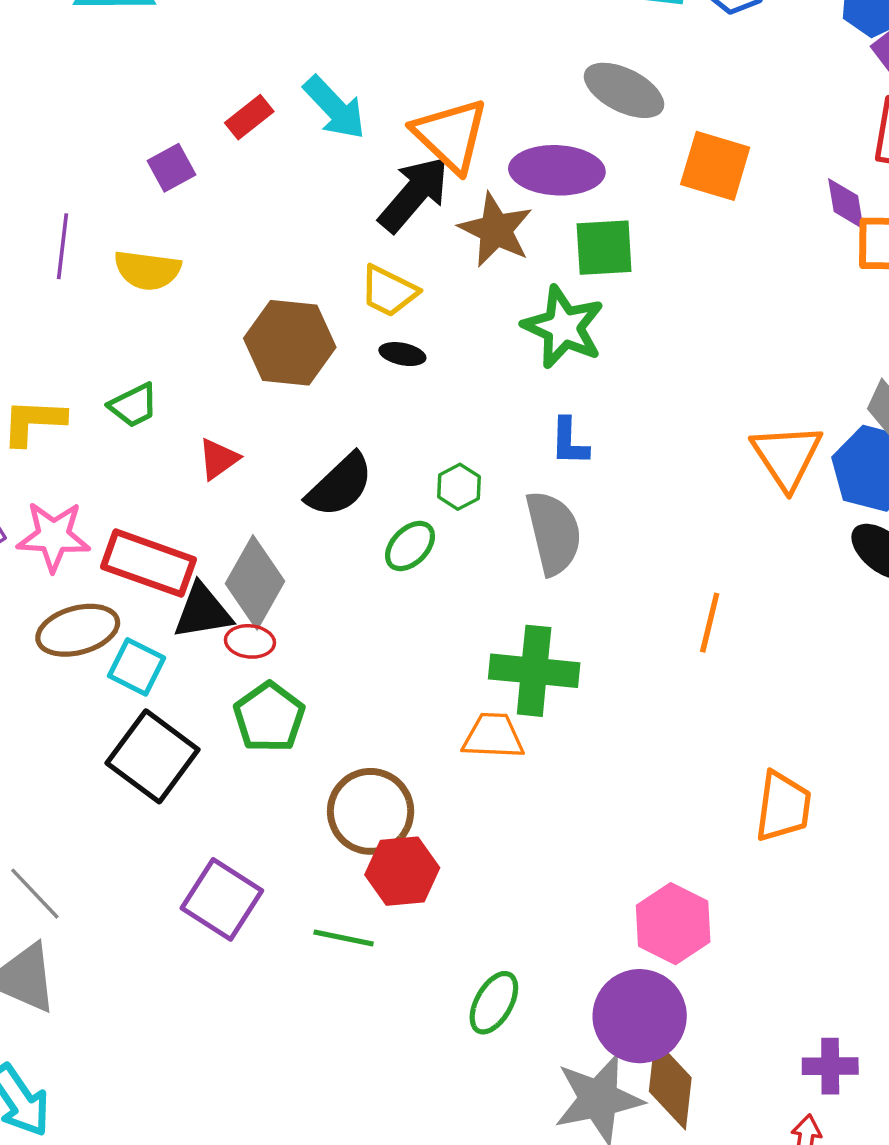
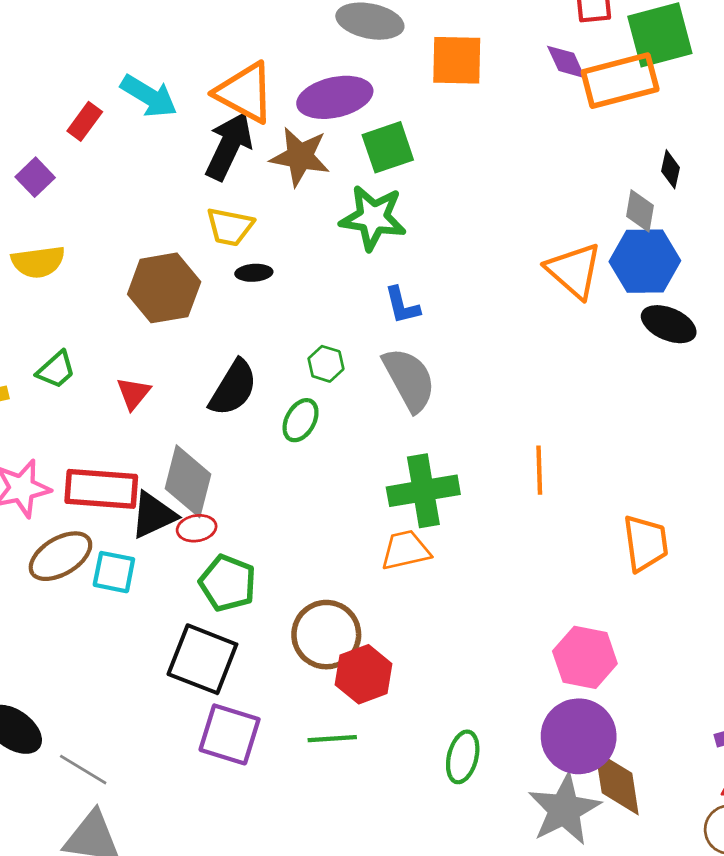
orange line: (710, 623) -> (539, 470), moved
black square: (153, 756) -> (202, 659), moved

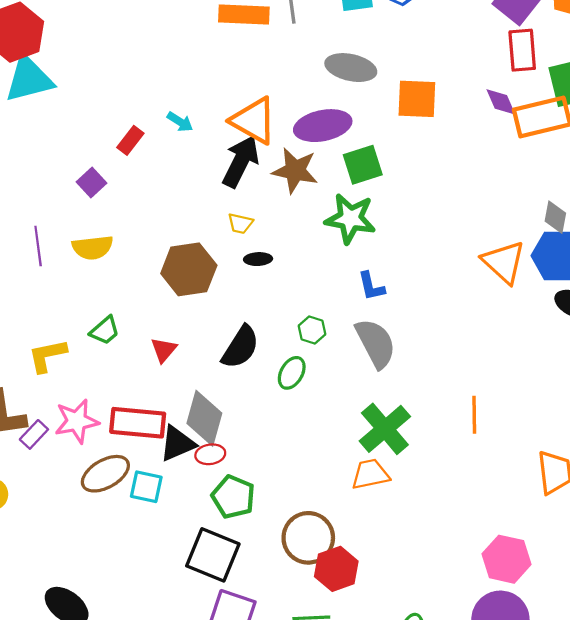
cyan arrow: (149, 96) -> (180, 122), size x0.6
yellow trapezoid: (230, 227) -> (240, 223), size x0.7
green cross: (423, 491) -> (385, 429), turned -32

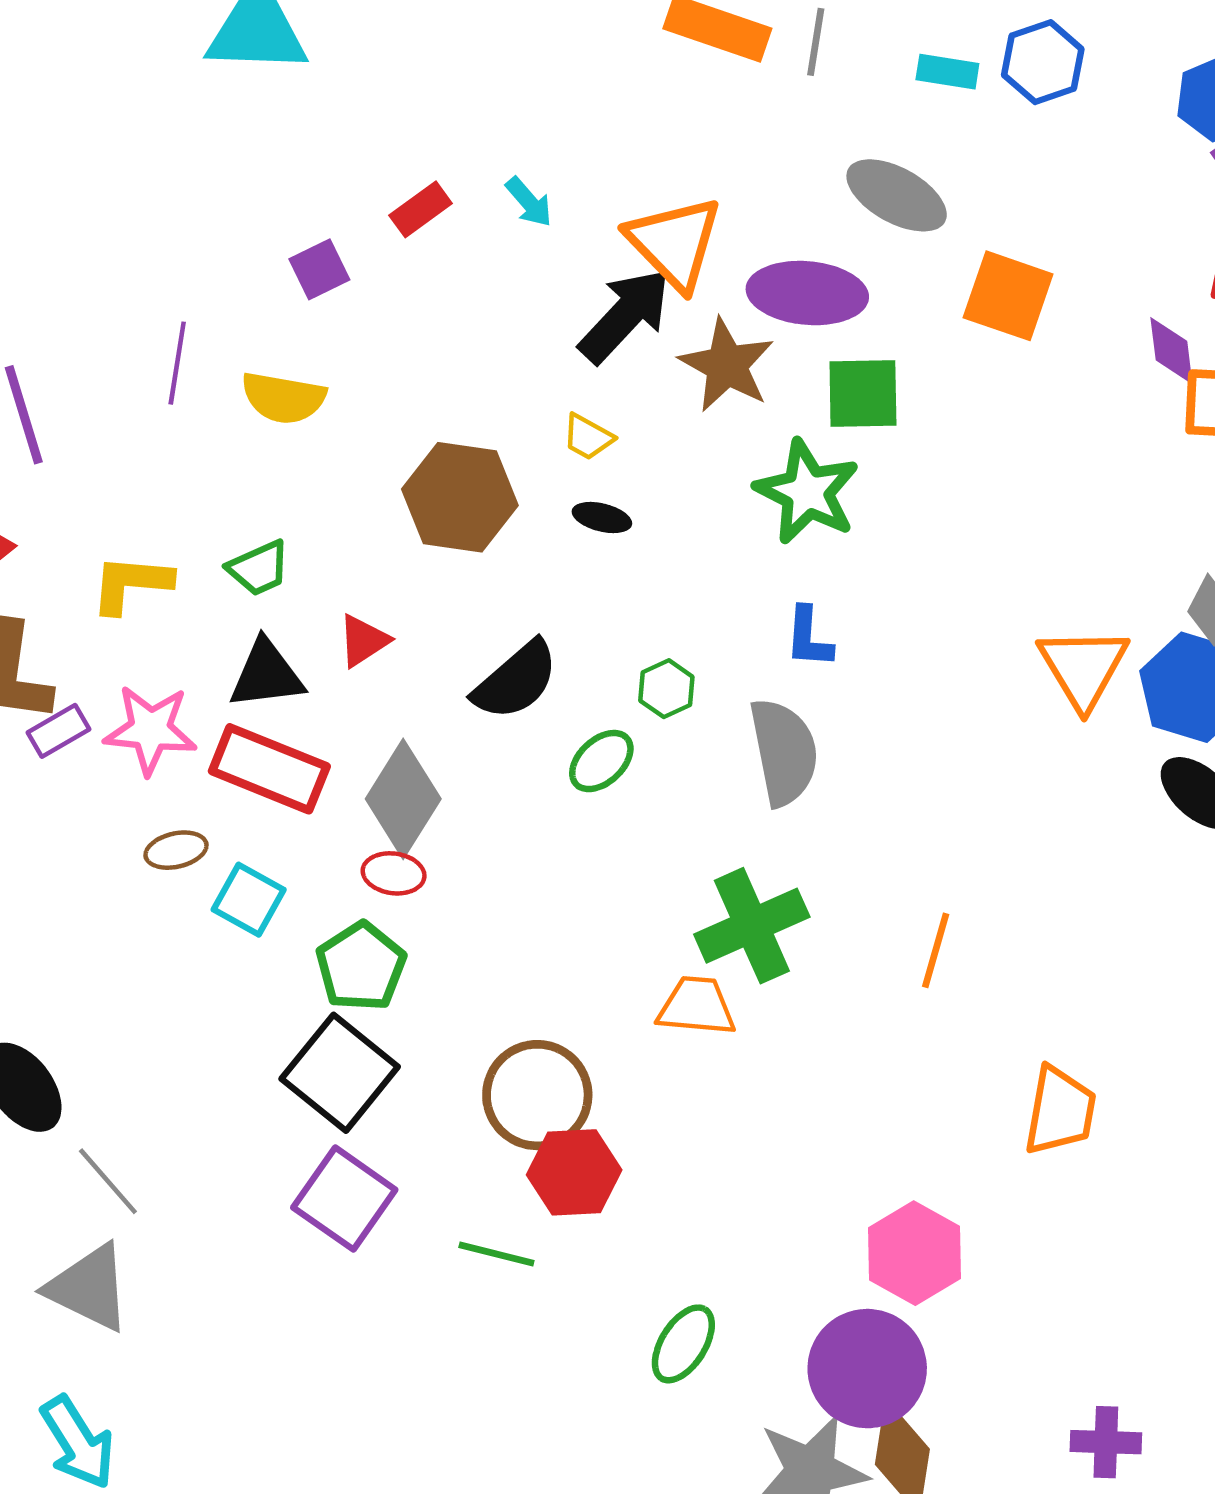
black triangle: (177, 444) -> (266, 674), moved
brown ellipse: (105, 474) -> (176, 850), size x0.6
green pentagon: (233, 497) -> (361, 967), moved

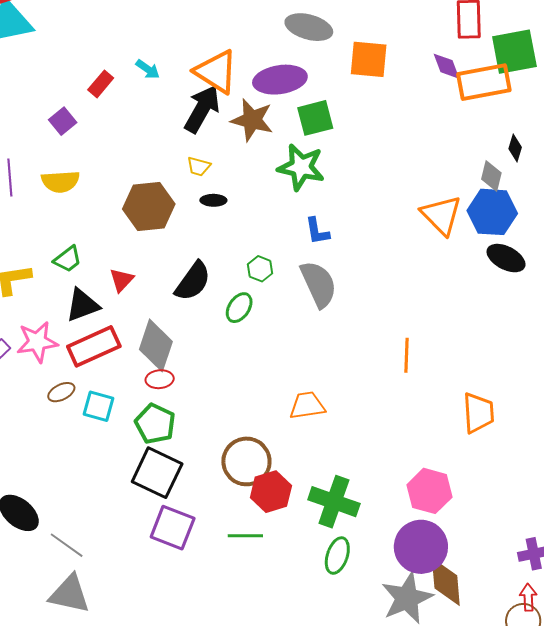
red rectangle: (269, 769) -> (94, 346), turned -33
green cross: (752, 926) -> (334, 502), moved, turned -33

